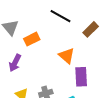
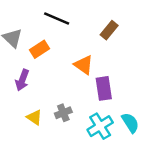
black line: (60, 16) -> (57, 18), moved

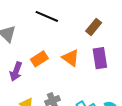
orange rectangle: (40, 49) -> (39, 59), moved
purple rectangle: (104, 88) -> (100, 58), moved

